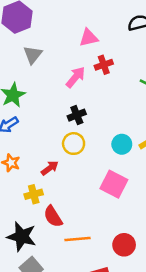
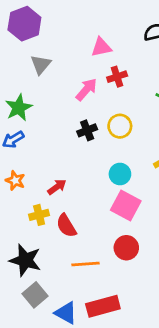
yellow circle: (74, 144) -> (120, 126), moved
cyan circle: (122, 144) -> (120, 174), moved
red semicircle: (53, 216) -> (66, 226), moved
red circle: (124, 245) -> (126, 248), moved

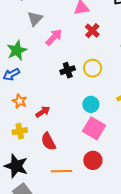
red cross: (117, 77) -> (92, 31), turned -32
pink arrow: (86, 89) -> (54, 37), moved
orange star: (15, 181) -> (20, 101), moved
yellow cross: (39, 215) -> (20, 131), moved

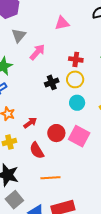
red cross: (92, 31) -> (76, 59), moved, turned -32
cyan circle: (91, 104) -> (77, 103), moved
red circle: (93, 160) -> (56, 133), moved

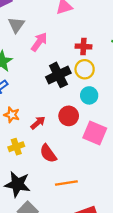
black cross: (52, 82) -> (58, 75), size x1.5
red circle: (56, 133) -> (69, 116), moved

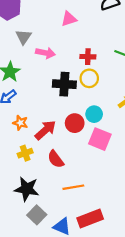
pink arrow: (39, 42) -> (45, 53), turned 66
black cross: (58, 75) -> (64, 84), turned 30
cyan circle: (89, 95) -> (94, 114), moved
red arrow: (38, 123) -> (45, 130), size x1.5

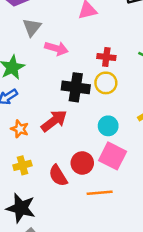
red circle: (75, 123) -> (82, 163), moved
red arrow: (45, 130) -> (54, 121), moved
orange line: (73, 187) -> (100, 193), moved

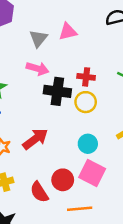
gray triangle: (32, 27) -> (38, 38), moved
black cross: (76, 87) -> (57, 91), moved

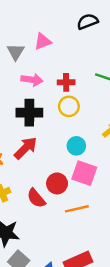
pink arrow: (38, 69) -> (32, 80), moved
black cross: (57, 91) -> (29, 113), moved

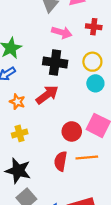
red cross: (66, 82) -> (94, 27), moved
cyan circle: (76, 146) -> (95, 83), moved
red semicircle: (36, 198) -> (61, 161), moved, turned 42

